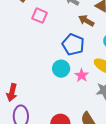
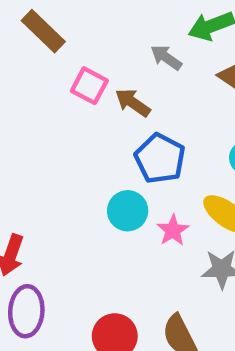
brown arrow: (86, 21) -> (133, 103), moved

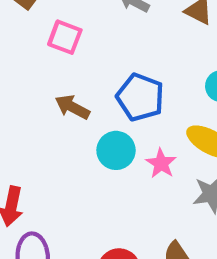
brown arrow: (133, 103) -> (72, 107), moved

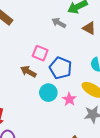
pink square: (65, 37) -> (40, 53), moved

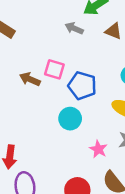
brown arrow: (28, 72) -> (30, 79), moved
pink star: (69, 99) -> (98, 149), moved

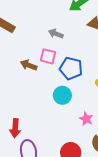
gray arrow: (74, 28) -> (56, 34), moved

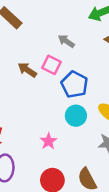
cyan circle: (62, 95) -> (76, 116), moved
pink star: (86, 119) -> (48, 141), moved

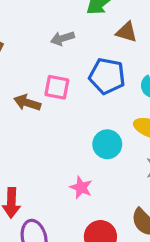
gray arrow: (66, 41) -> (62, 38), moved, turned -35
blue pentagon: (74, 85) -> (107, 76), moved

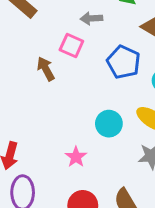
pink square: (57, 87) -> (71, 45), moved
brown arrow: (27, 103) -> (46, 69), turned 30

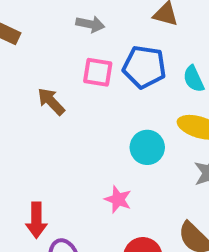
gray arrow: (91, 18) -> (90, 24), turned -150
pink square: (71, 45) -> (98, 72), moved

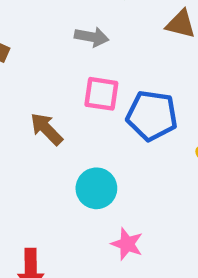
blue pentagon: (144, 67) -> (152, 116), moved
cyan circle: (147, 147) -> (96, 188), moved

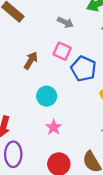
brown arrow: (46, 129) -> (31, 60), turned 60

